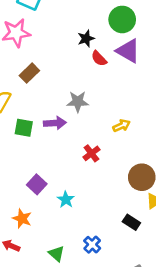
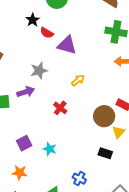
purple triangle: (128, 51) -> (67, 45), moved
purple square: (37, 184) -> (24, 143), turned 35

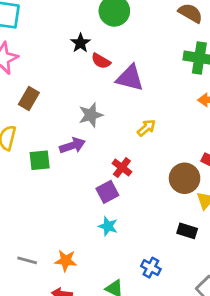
purple square: (24, 143) -> (107, 192), moved

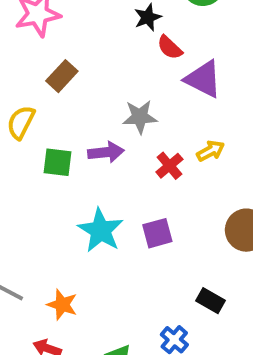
red cross: (122, 168) -> (169, 166), moved
purple square: (107, 192) -> (157, 233), moved
cyan star: (108, 226) -> (101, 230), moved, size x1.6
black rectangle: (187, 231) -> (210, 301), moved

